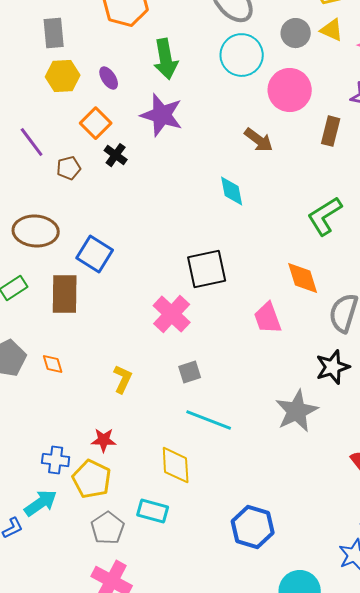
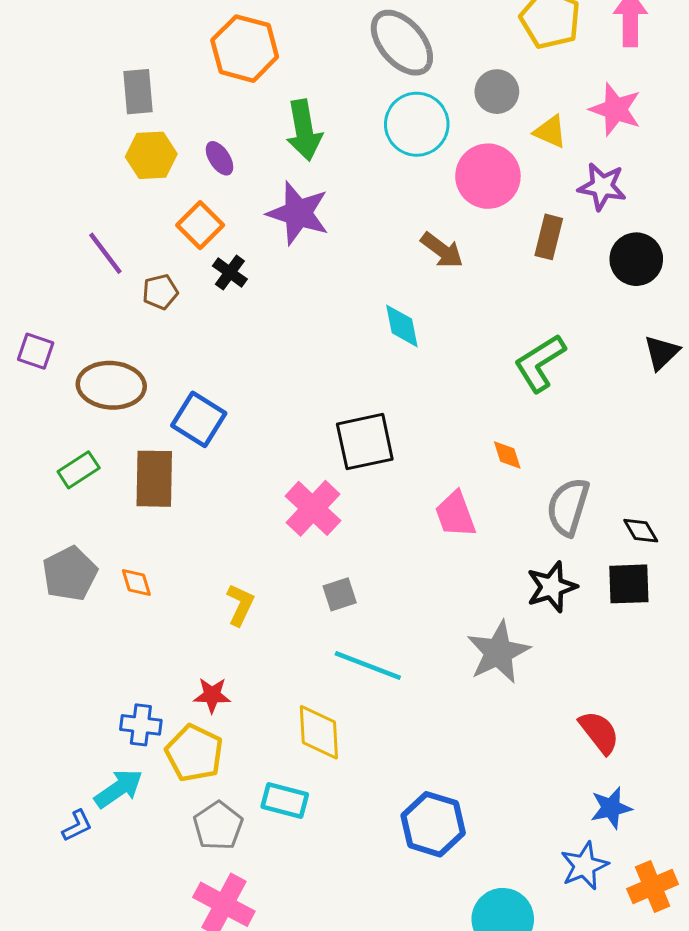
yellow triangle: (332, 30) -> (550, 132), moved
orange diamond: (303, 278) -> (507, 455), size x0.6

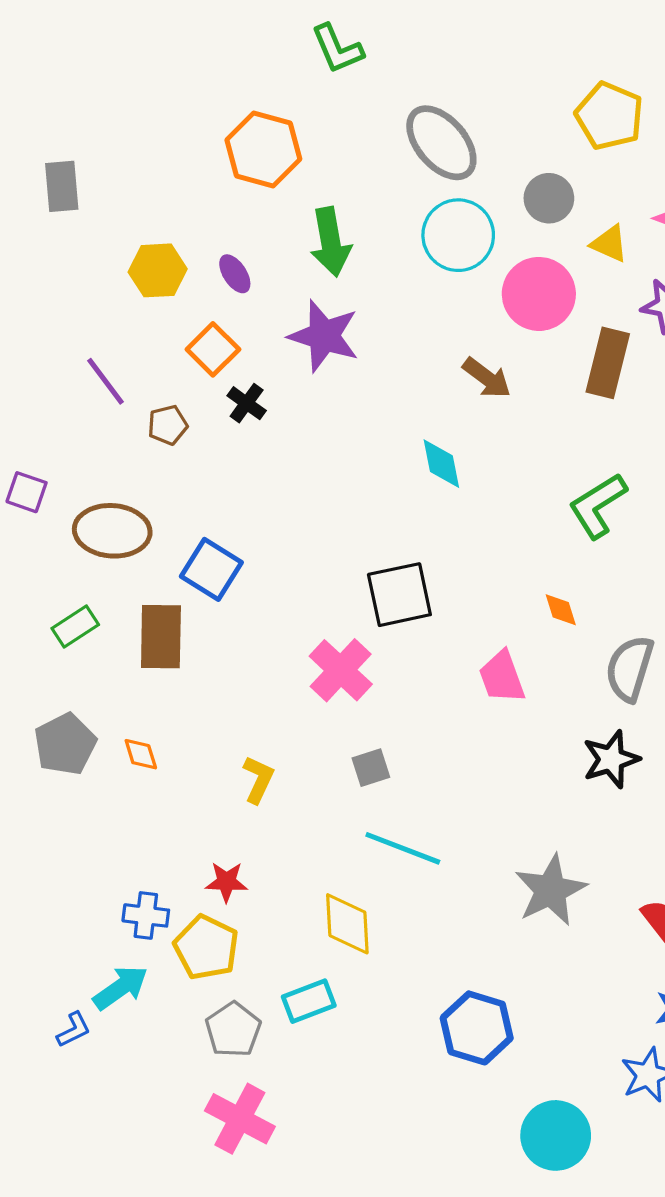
gray rectangle: (138, 92) -> (62, 186), moved
brown rectangle: (549, 237) -> (608, 363), size x1.4
gray star: (498, 652) -> (551, 890), moved
cyan rectangle: (285, 801) -> (309, 1001), turned -36

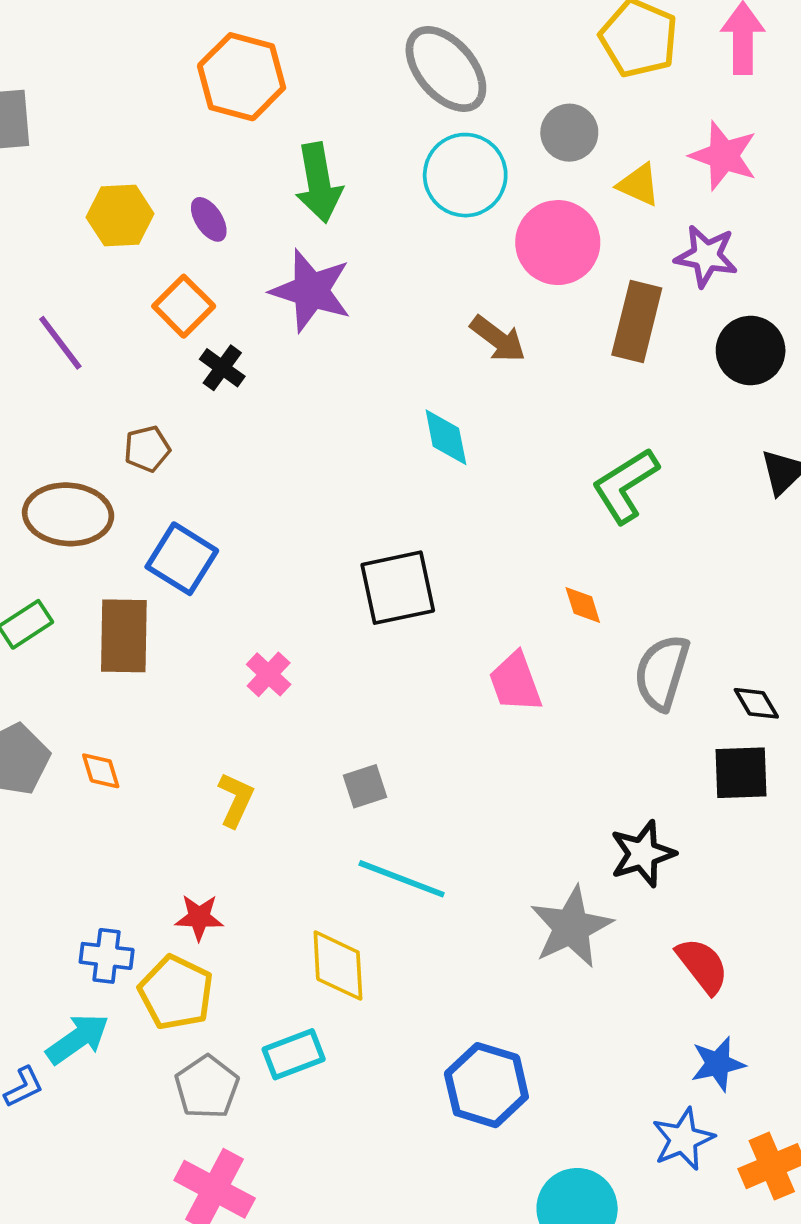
brown pentagon: (168, 425) -> (147, 449), moved
pink cross: (341, 670) -> (269, 674), moved, size x0.6
black star: (611, 759) -> (643, 854), moved

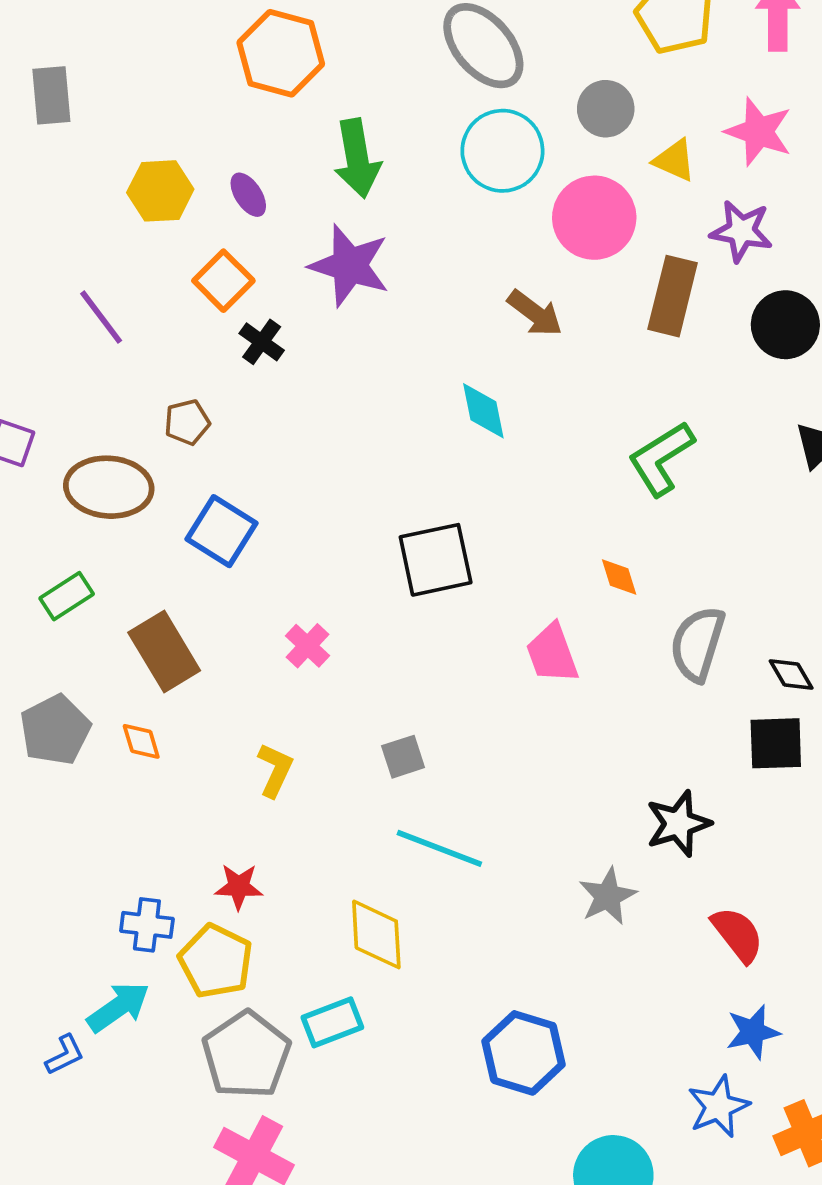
brown rectangle: (124, 636) -> (164, 652), moved, turned -32
gray star: (571, 927) -> (608, 896), size x0.7
gray pentagon: (207, 1087) -> (246, 1055), size x1.4

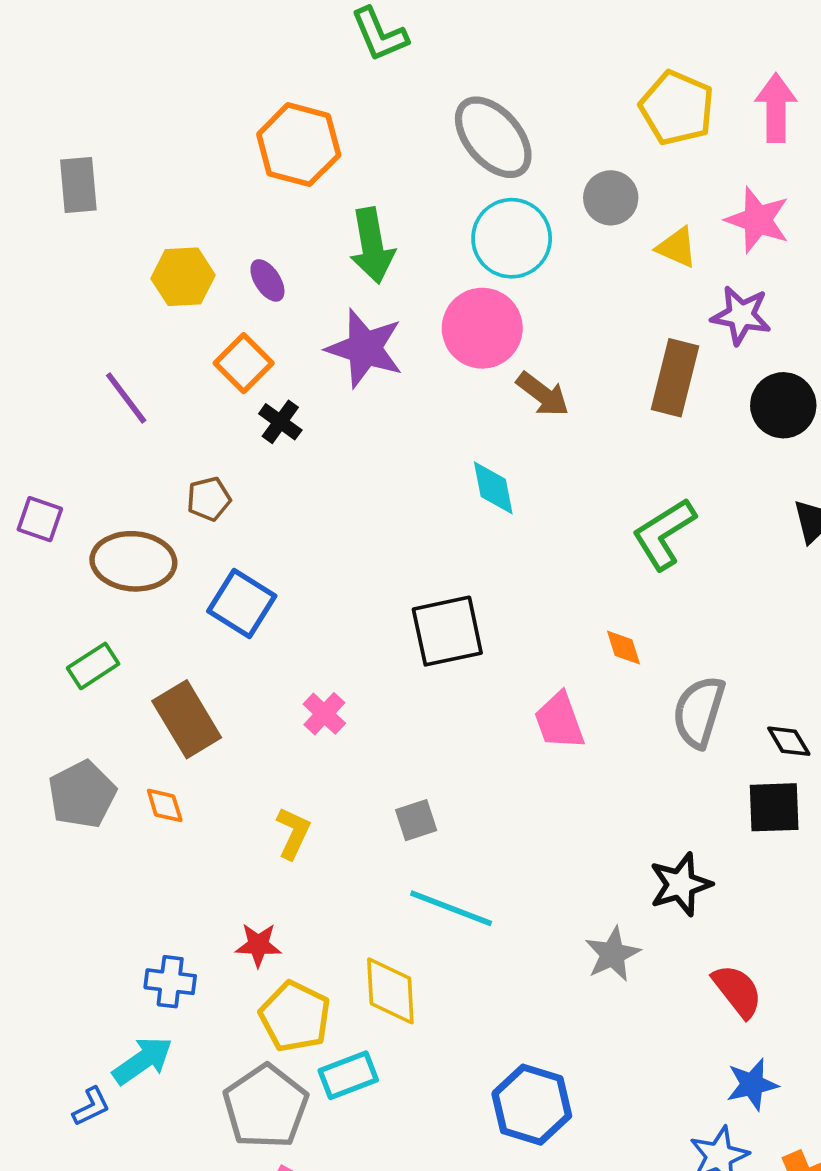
pink circle: (594, 218) -> (482, 328), moved
yellow pentagon: (216, 961) -> (295, 1017), moved

